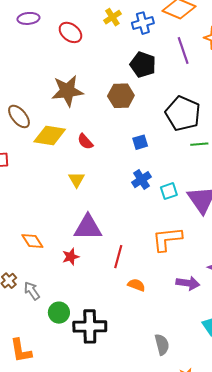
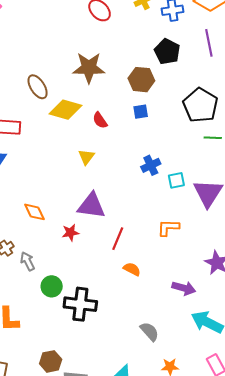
blue square: (140, 142) -> (141, 112), moved
orange L-shape: (167, 239) -> (168, 228), size x0.7
purple arrow: (188, 283) -> (184, 288), moved
gray semicircle: (162, 344) -> (149, 331), turned -35

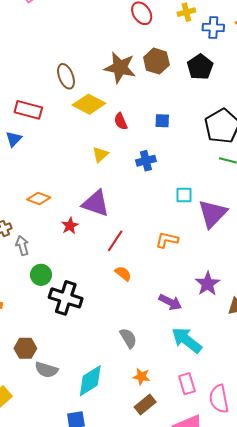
brown hexagon: (141, 80) -> (156, 61), moved
blue cross: (151, 165) -> (146, 161), moved
orange diamond: (35, 212) -> (39, 199), turned -55
red star: (70, 233) -> (70, 226), turned -30

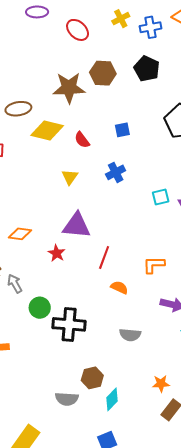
brown ellipse: (66, 76) -> (18, 109), turned -65
orange L-shape: (167, 240) -> (154, 265), moved
gray semicircle: (128, 338) -> (130, 335), moved, turned 140
brown hexagon: (25, 348) -> (92, 378), moved
cyan diamond: (90, 381) -> (112, 399), size x0.7

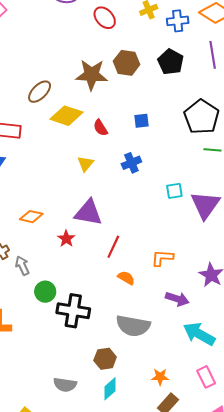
brown ellipse: (18, 109) -> (40, 92), turned -40
gray semicircle: (130, 335) -> (133, 326), size x1.6
brown hexagon: (92, 378) -> (105, 359), moved

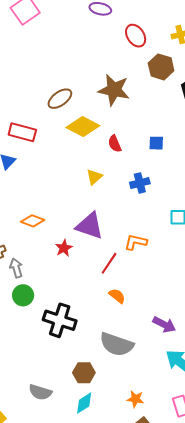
brown hexagon: (127, 63) -> (161, 67), moved
orange L-shape: (162, 258) -> (136, 242), moved
green circle: (45, 292) -> (23, 295), moved

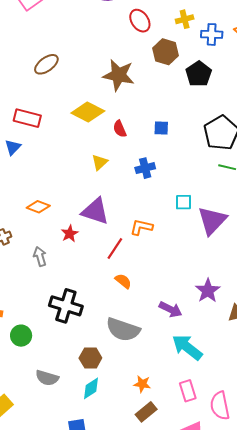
brown ellipse: (60, 99) -> (46, 64), moved
gray arrow: (16, 268) -> (40, 256), moved
green circle: (23, 295) -> (21, 336), moved

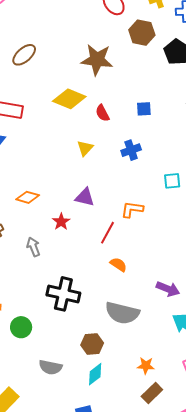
purple triangle: (95, 211) -> (85, 197), size x0.7

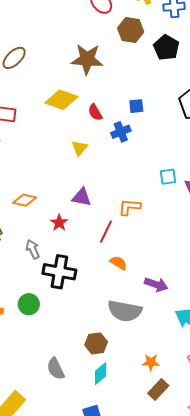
blue cross: (131, 150) -> (121, 132), moved
purple arrow: (168, 289) -> (156, 284), moved
black cross: (63, 294) -> (59, 272), moved
green circle: (21, 327) -> (29, 304), moved
gray semicircle: (50, 367) -> (56, 369), turned 55

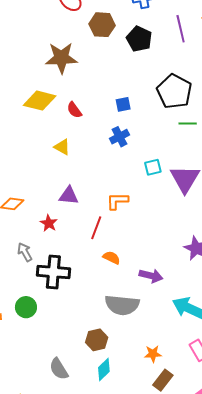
blue square: (136, 106) -> (123, 104), moved
blue cross: (121, 132) -> (119, 137), moved
yellow triangle: (80, 148) -> (62, 147), turned -36

